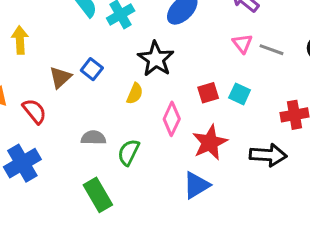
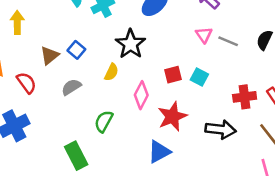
gray semicircle: (93, 138) -> (71, 87), moved, turned -36

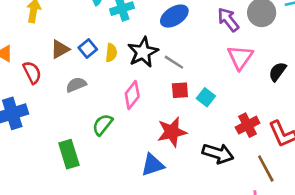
pink triangle: (204, 35) -> (240, 57), moved, size x1.5
gray line: (228, 41) -> (174, 62), moved
yellow semicircle: (111, 72) -> (111, 53), moved, turned -30
pink diamond: (141, 95) -> (132, 95), moved
red cross: (245, 97) -> (248, 125), turned -30

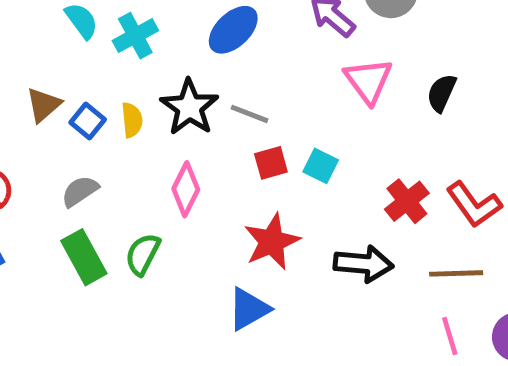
brown triangle: (60, 49) -> (44, 105), moved
green rectangle: (69, 154) -> (84, 257), moved
brown line: (266, 168) -> (456, 273), turned -52

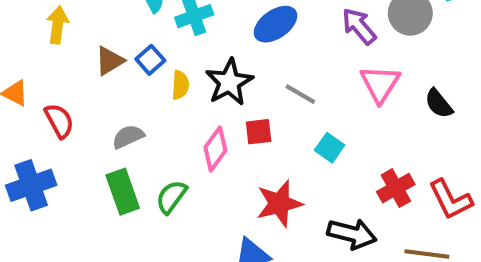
black semicircle: (442, 93) -> (439, 104), turned -72
gray line: (250, 114) -> (300, 94), moved
blue square: (88, 121) -> (150, 60), moved
red square: (271, 163) -> (259, 132), moved

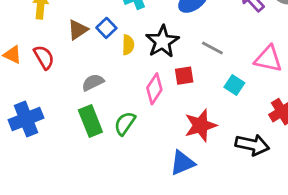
pink triangle: (380, 84) -> (268, 59), moved, turned -48
red semicircle: (59, 121) -> (44, 57), moved

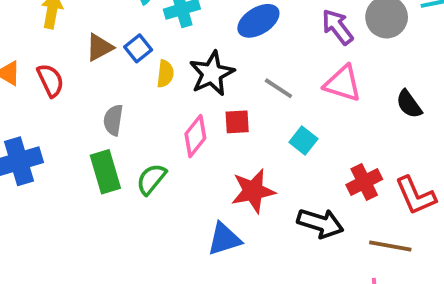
pink triangle: (268, 59) -> (343, 83), moved
gray semicircle: (93, 82) -> (113, 120), turned -60

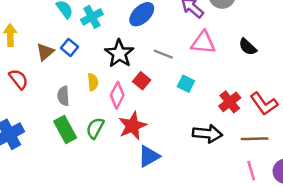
yellow semicircle: (165, 74) -> (93, 82), moved
red square: (237, 122) -> (142, 81), turned -35
red star: (253, 191) -> (132, 126), moved

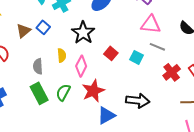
gray line: (163, 54) -> (157, 47), moved
red square: (142, 81) -> (111, 53), moved
black arrow: (207, 134) -> (138, 101), moved

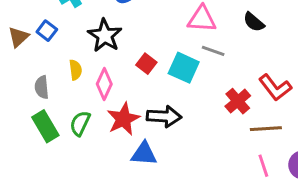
cyan square: (137, 57) -> (184, 68), size x1.5
red cross: (172, 72) -> (238, 101), moved
black arrow: (138, 101) -> (164, 116), moved
blue triangle: (106, 115) -> (144, 154), turned 36

